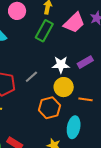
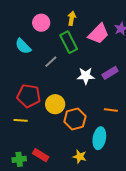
green rectangle: (44, 31) -> (69, 42), turned -55
gray line: (31, 77) -> (51, 62), moved
yellow circle: (64, 87) -> (55, 104), moved

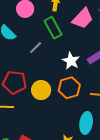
white star: (86, 76) -> (71, 61), turned 30
orange hexagon: (75, 119) -> (69, 88), moved

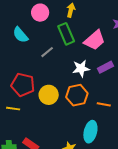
pink trapezoid: (83, 18) -> (94, 40), moved
white star: (71, 61) -> (81, 68), turned 30

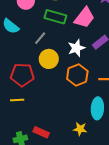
green rectangle: (66, 34) -> (55, 17), turned -40
yellow circle: (49, 95) -> (49, 59), moved

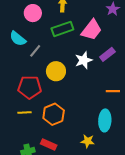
green rectangle: (55, 17) -> (62, 29), turned -35
gray line: (40, 38) -> (35, 51), moved
orange hexagon: (77, 75) -> (54, 114), moved

